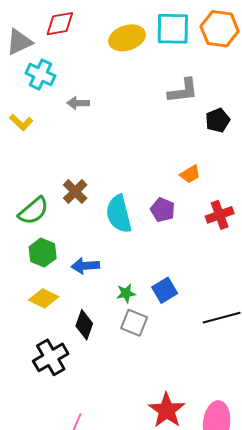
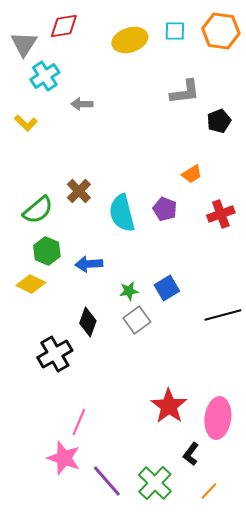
cyan square: (173, 29) -> (175, 31), size x0.6
gray triangle: (19, 42) -> (24, 44), turned -32
cyan cross: (41, 75) -> (45, 76), turned 32
yellow diamond: (44, 298) -> (31, 284), moved
gray square: (134, 323) -> (137, 320), turned 32

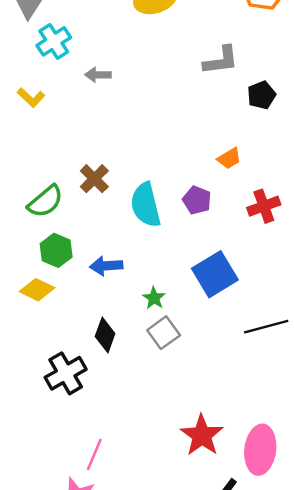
blue square: (167, 288) -> (215, 274), moved, size x1.5
green star: (129, 291) -> (154, 298), turned -30

